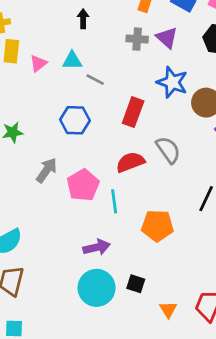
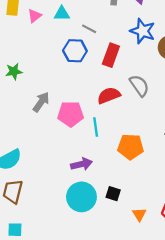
gray line: (95, 80) -> (89, 29), moved
blue hexagon: (75, 120) -> (75, 51), moved
pink pentagon: (83, 185) -> (71, 114), turned 30

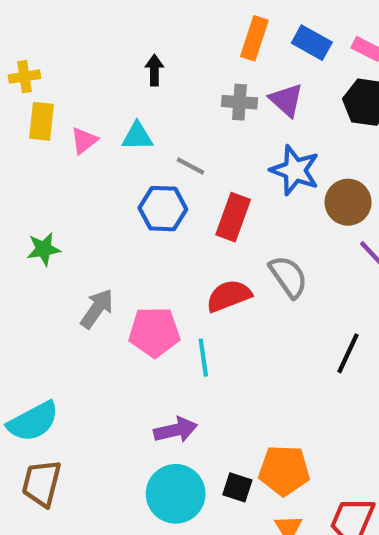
orange pentagon: (131, 147) -> (284, 470), moved

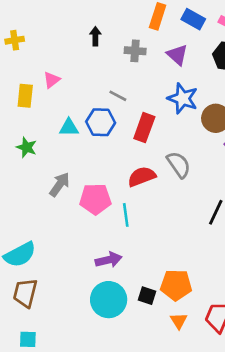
gray cross: (239, 102) -> (135, 51), moved
yellow rectangle: (42, 121) -> (25, 96), moved
cyan triangle: (137, 136) -> (69, 128), moved
green star: (44, 249) -> (27, 147), turned 30

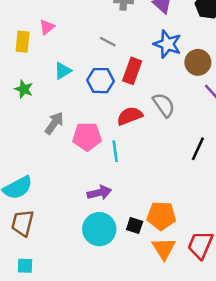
blue hexagon: (101, 122) -> (100, 81), moved
cyan triangle: (69, 128) -> (63, 71), turned -30
orange triangle: (179, 321) -> (164, 249), size x1.5

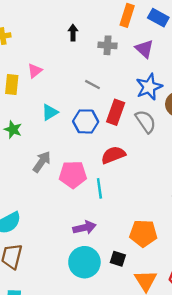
blue star: (167, 44) -> (149, 87), turned 30
gray semicircle: (164, 105) -> (146, 121), moved
orange pentagon: (161, 216) -> (143, 233), moved

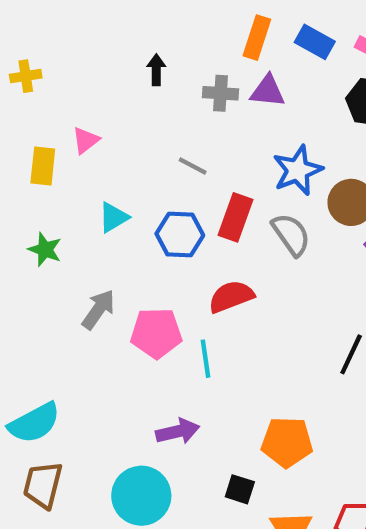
purple triangle: (144, 49) -> (268, 91), moved, turned -36
cyan circle: (84, 262) -> (141, 496), moved

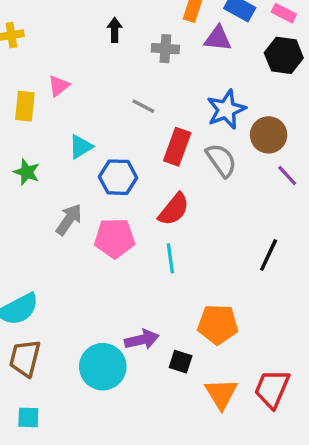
purple triangle: (268, 91) -> (218, 38), moved
blue hexagon: (180, 235) -> (118, 177), moved
red semicircle: (231, 297) -> (174, 209), turned 150
cyan line: (206, 359) -> (170, 258), moved
purple arrow: (178, 431) -> (142, 340), moved

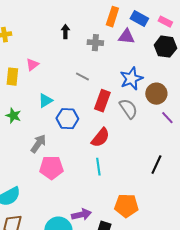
pink pentagon: (115, 238) -> (51, 168), moved

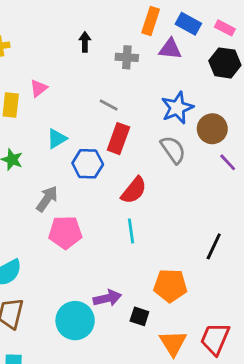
red rectangle: (102, 101) -> (118, 139), moved
black line: (156, 165) -> (214, 246), moved

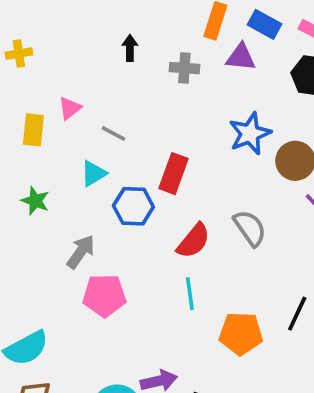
gray line: (109, 105) -> (113, 134), moved
gray semicircle: (173, 150) -> (250, 228), moved
orange pentagon: (170, 286) -> (241, 334), moved

